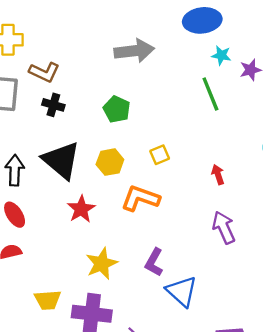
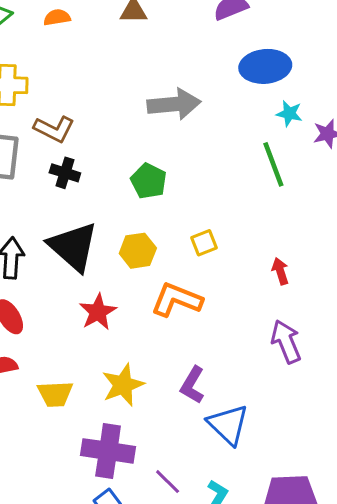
yellow trapezoid: (48, 300) -> (55, 394), moved

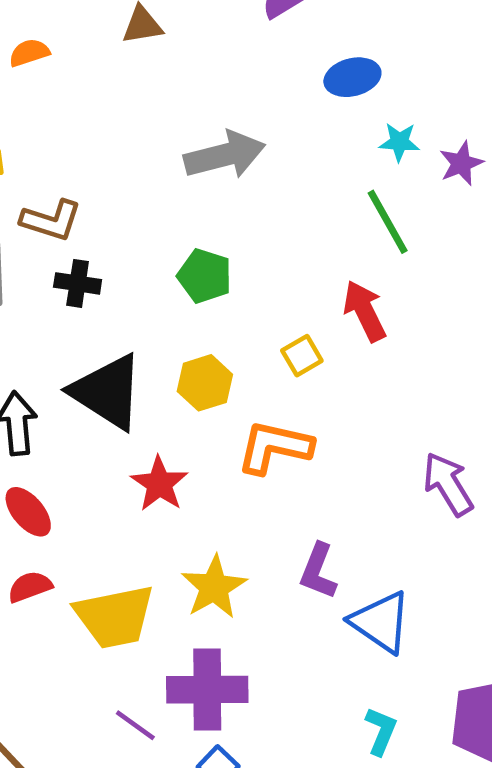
blue ellipse: (265, 66) -> (352, 77), size x0.7
red arrow: (280, 271) -> (365, 311), moved, size x1.5
yellow trapezoid: (55, 394) -> (115, 617), size x1.5
purple line: (168, 482) -> (135, 725), moved

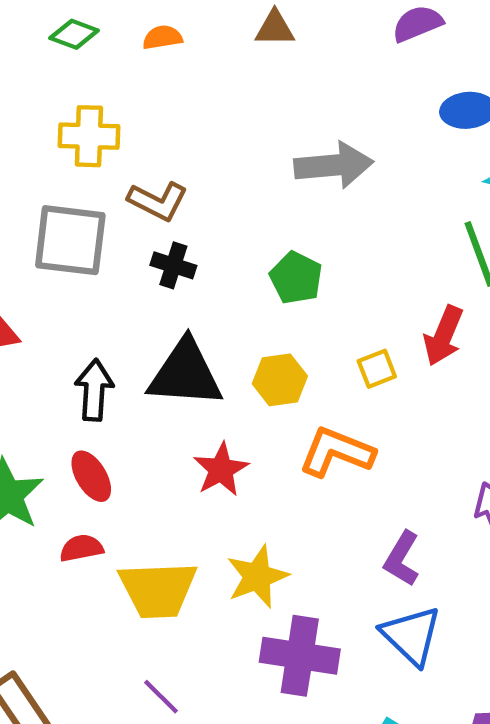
red arrow: (365, 311) -> (444, 336), turned -140
black triangle: (107, 392) -> (185, 374), turned -38
purple L-shape: (318, 571) -> (402, 559), moved
purple cross: (207, 690) -> (300, 656), moved

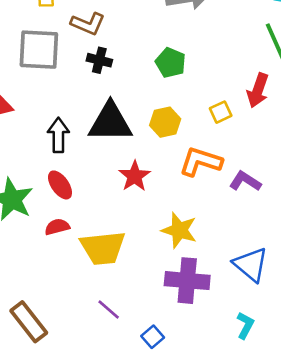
purple L-shape: (402, 559) -> (245, 181), moved, turned 96
yellow star: (257, 577) -> (179, 230), moved, turned -30

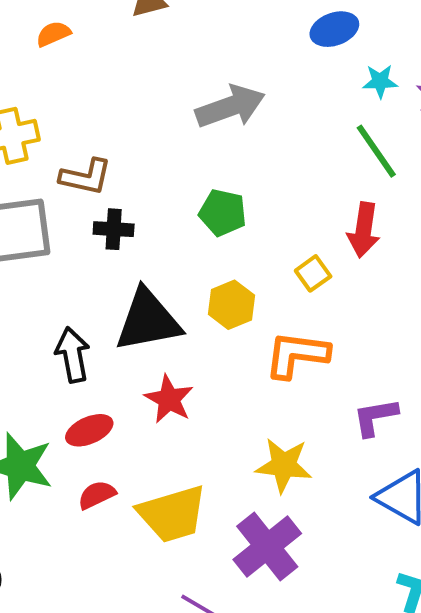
red star: (135, 176) -> (169, 399), moved
purple L-shape: (245, 181) -> (375, 417), moved, turned -32
red ellipse: (60, 185) -> (89, 430), turned -68
purple cross: (187, 281) -> (267, 547), moved, turned -33

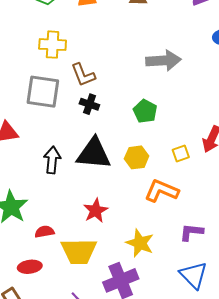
brown L-shape: (86, 177) -> (83, 75), turned 40
red star: (169, 399) -> (96, 211), moved
red ellipse: (89, 430) -> (30, 267), moved

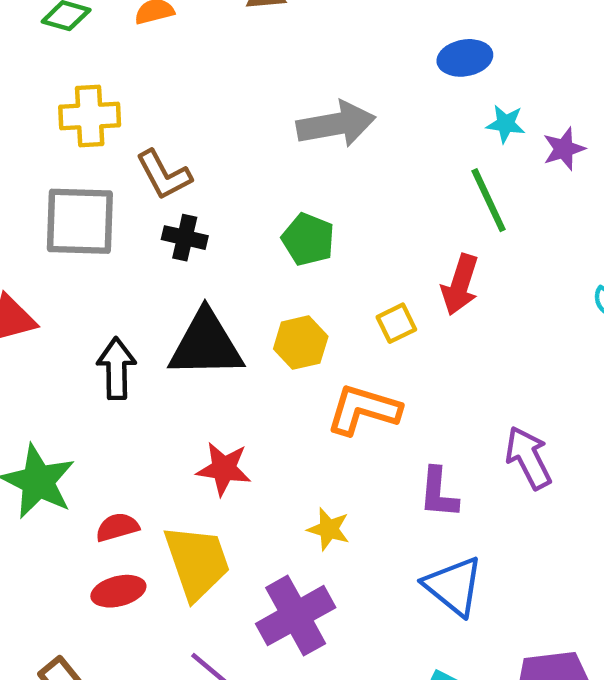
red star: (96, 211) -> (224, 469), turned -30
purple L-shape: (191, 232) -> (438, 493), turned -85
yellow star: (140, 243) -> (329, 529), size x0.7
yellow trapezoid: (79, 251) -> (197, 562), turned -102
red ellipse: (30, 267) -> (118, 591), moved

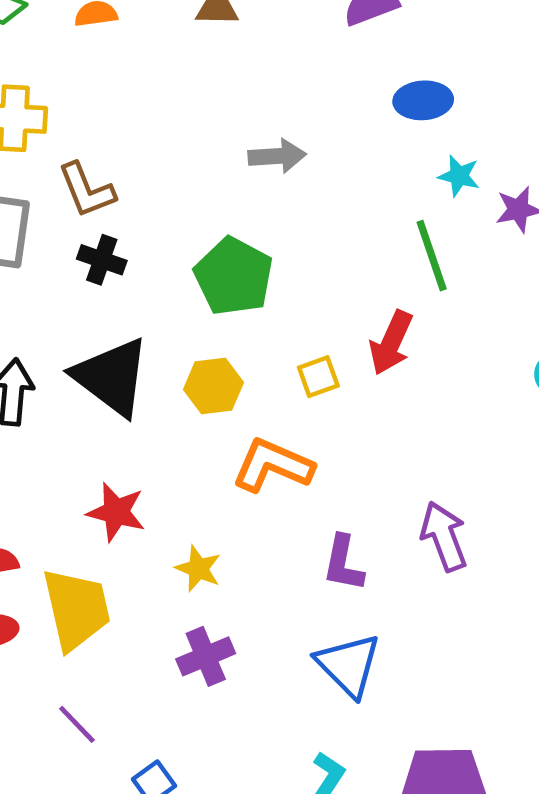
gray arrow: (336, 124) -> (277, 156), size x0.7
green pentagon: (308, 239) -> (234, 276), size x1.4
black triangle: (206, 344) -> (112, 377), turned 32
yellow star: (329, 529) -> (198, 569), moved
purple cross: (296, 616) -> (206, 656), moved, size x0.7

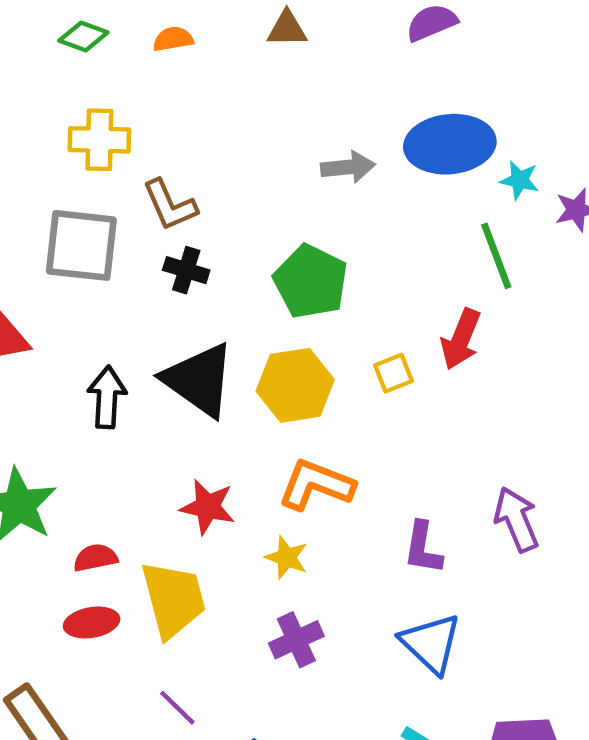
blue ellipse: (423, 100) -> (450, 144), moved, size x1.6
yellow hexagon: (213, 386) -> (295, 385), size x1.4
orange L-shape: (273, 465) -> (316, 485), moved

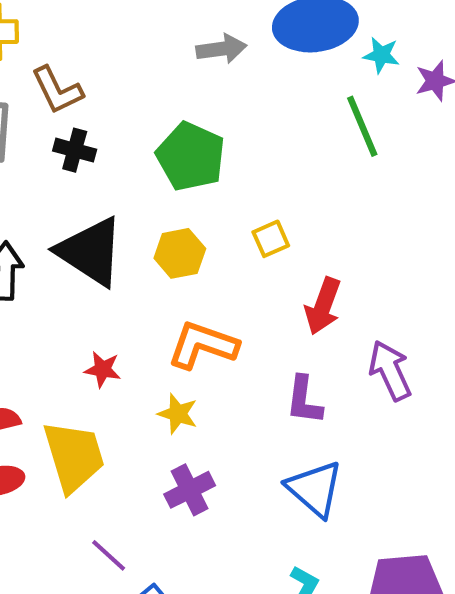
red arrow: (461, 339) -> (323, 306), moved
yellow hexagon: (295, 385) -> (180, 253), size x0.7
red star: (208, 507) -> (103, 369), size x0.7
purple line: (177, 708) -> (109, 555), moved

